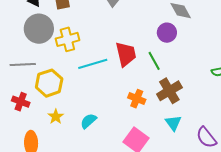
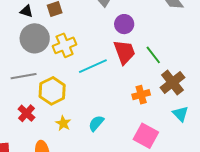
purple circle: (167, 33) -> (124, 24), moved
orange cross: (137, 99) -> (141, 95), turned -30
red cross: (21, 102) -> (26, 113), turned 30

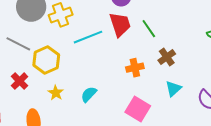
gray line: (24, 76) -> (18, 44), turned 35
brown cross: (172, 83) -> (167, 57), size x0.7
cyan triangle: (181, 114) -> (173, 89), turned 30

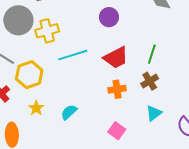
red trapezoid: (120, 24) -> (116, 58), moved, turned 76
green line: (149, 29) -> (152, 54), moved, turned 48
pink square: (138, 109) -> (117, 131), size x0.7

